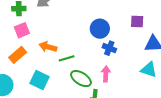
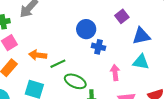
purple square: (137, 22) -> (122, 16), turned -32
pink arrow: (106, 74) -> (115, 73), moved

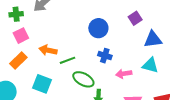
blue cross: (99, 47) -> (105, 56), moved
pink arrow: (115, 73) -> (124, 74), turned -98

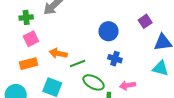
orange rectangle: (18, 60) -> (28, 64), turned 30
pink arrow: (124, 74) -> (127, 85), moved

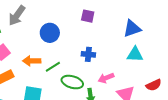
purple square: (145, 21) -> (88, 16), moved, turned -32
blue circle: (108, 31) -> (50, 33), moved

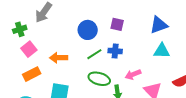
purple square: (88, 16) -> (117, 24), moved
blue circle: (50, 33) -> (88, 30), moved
green line: (53, 67) -> (94, 54), moved

